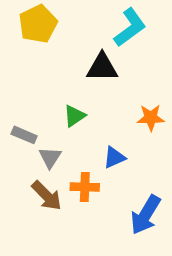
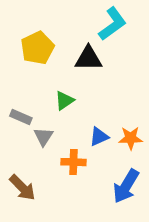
yellow pentagon: (38, 24) -> (37, 48), moved
orange star: (151, 118) -> (131, 138), moved
brown arrow: (47, 196) -> (22, 188), moved

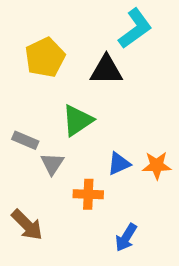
green triangle: (64, 100) -> (77, 120), size x1.4
blue arrow: (126, 186) -> (126, 237), moved, size x0.7

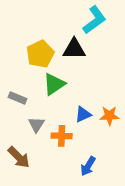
yellow pentagon: (45, 57) -> (40, 54), moved
gray triangle: (52, 164) -> (36, 124), moved

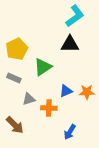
black triangle: (74, 49) -> (70, 44), moved
yellow pentagon: (40, 54) -> (17, 49), moved
gray triangle: (36, 124) -> (29, 99), turned 40

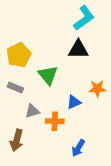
green triangle: (43, 67) -> (48, 75), turned -36
orange star: (87, 92) -> (97, 89), moved
brown arrow: (15, 125) -> (17, 140), turned 60

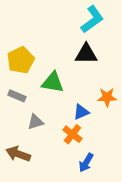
green triangle: (48, 75) -> (53, 82), turned -40
orange cross: (55, 121) -> (72, 134), moved, turned 36
brown arrow: (17, 140) -> (18, 154), turned 95

